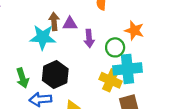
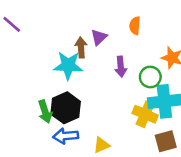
purple triangle: (70, 24) -> (99, 37), moved, turned -42
black hexagon: (55, 75) -> (66, 108), moved

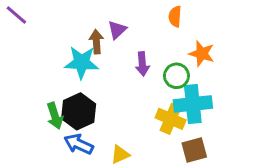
orange semicircle: (135, 26) -> (175, 16), moved
blue arrow: (66, 136) -> (79, 144), turned 30

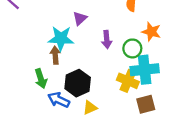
purple triangle: (117, 30) -> (80, 18), moved
brown arrow: (96, 42) -> (55, 55), moved
black hexagon: (79, 111) -> (78, 83), moved

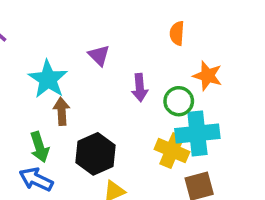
purple triangle: (80, 18) -> (99, 55), turned -32
cyan star: (61, 38) -> (48, 79), moved, turned 30
blue arrow: (59, 100) -> (36, 179), moved

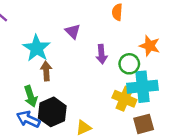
orange semicircle: (177, 33) -> (117, 12), moved
black hexagon: (96, 154) -> (52, 112), moved

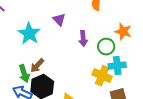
brown arrow: (46, 71) -> (37, 66), moved, turned -133
cyan cross: (142, 87) -> (117, 66), size x0.7

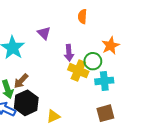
orange star: (123, 32) -> (111, 46), turned 30
yellow cross: (102, 76) -> (78, 71), moved

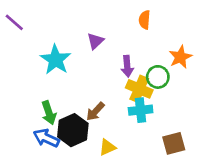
purple triangle: (44, 33) -> (95, 41), turned 32
brown arrow: (21, 81) -> (95, 111), moved
cyan cross: (104, 81) -> (141, 110), moved

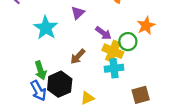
purple arrow: (127, 66) -> (103, 33), turned -49
brown arrow: (95, 111) -> (78, 57), moved
blue arrow: (46, 138) -> (38, 91), turned -144

